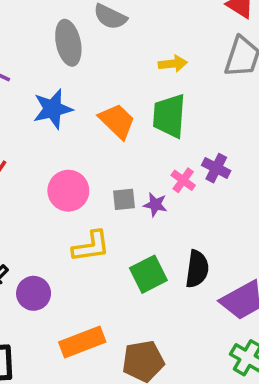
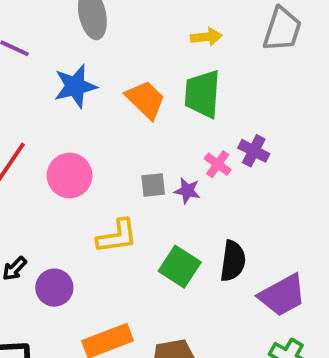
pink circle: (68, 191) -> (70, 176), moved
green square: (148, 274) -> (180, 267), turned -30

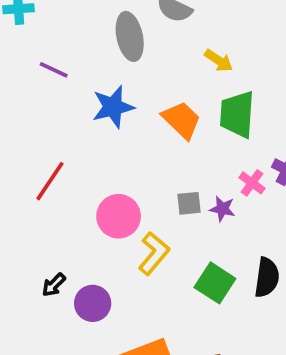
yellow arrow: (206, 37) -> (219, 61), moved, turned 40
pink circle: (70, 176) -> (119, 216), moved
yellow L-shape: (117, 236) -> (154, 253), turned -42

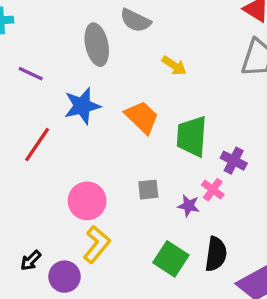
green trapezoid: (237, 114) -> (192, 136), moved
red line: (50, 181) -> (37, 144), moved
pink cross: (252, 183) -> (213, 190), moved
purple star: (222, 209) -> (189, 206), moved
yellow L-shape: (154, 253) -> (97, 244), moved

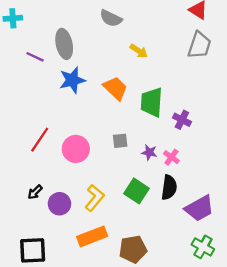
gray ellipse: (97, 45) -> (64, 44), moved
red line: (37, 144) -> (40, 140), moved
pink cross: (213, 190) -> (171, 157), moved
yellow L-shape: (97, 244) -> (94, 198), moved

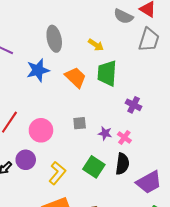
gray semicircle: (111, 18) -> (123, 16), moved
gray ellipse: (64, 44) -> (54, 39), moved
green trapezoid: (152, 102) -> (107, 73), moved
purple circle: (59, 204) -> (26, 160), moved

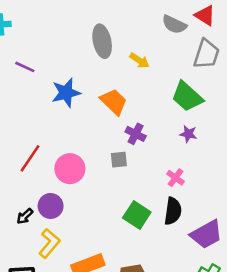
gray ellipse: (54, 39) -> (102, 41), moved
green trapezoid: (107, 73) -> (187, 97), moved, turned -52
purple cross: (134, 105) -> (136, 134), moved
purple star: (105, 133) -> (188, 134), moved
yellow L-shape: (57, 173) -> (49, 243), moved

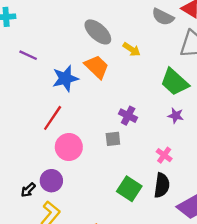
gray ellipse: (102, 41) -> (98, 32), turned -36
orange trapezoid: (114, 102) -> (97, 67), moved
red line: (30, 158) -> (53, 118), moved

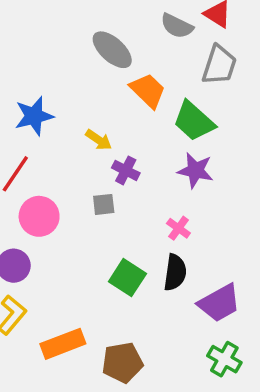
gray ellipse: (98, 32) -> (112, 50), moved
yellow arrow: (132, 49) -> (99, 140), moved
orange trapezoid: (97, 67) -> (148, 91), moved
purple star: (176, 116) -> (195, 170), size x1.5

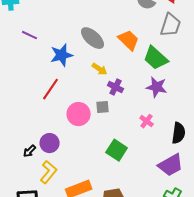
gray ellipse: (112, 50) -> (93, 38), moved
pink circle: (39, 216) -> (79, 114), moved
black semicircle: (175, 272) -> (179, 133), moved

